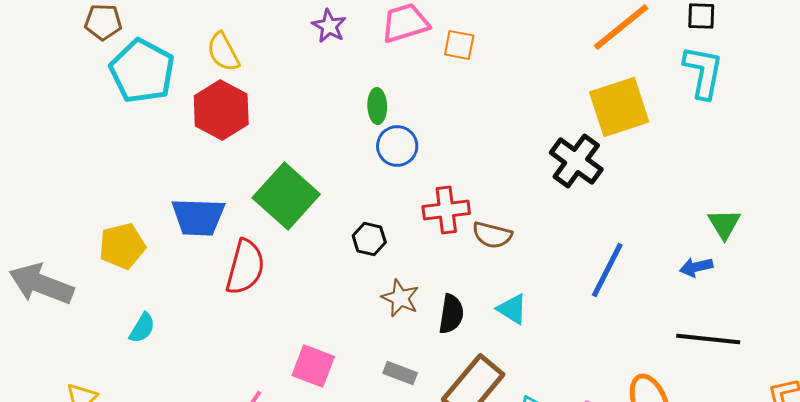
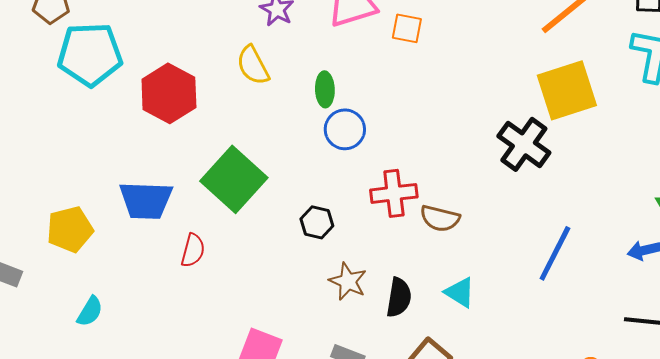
yellow semicircle: (223, 52) -> (253, 65), moved
cyan pentagon: (142, 71) -> (90, 54), turned -30
red semicircle: (245, 267) -> (193, 250), size x0.6

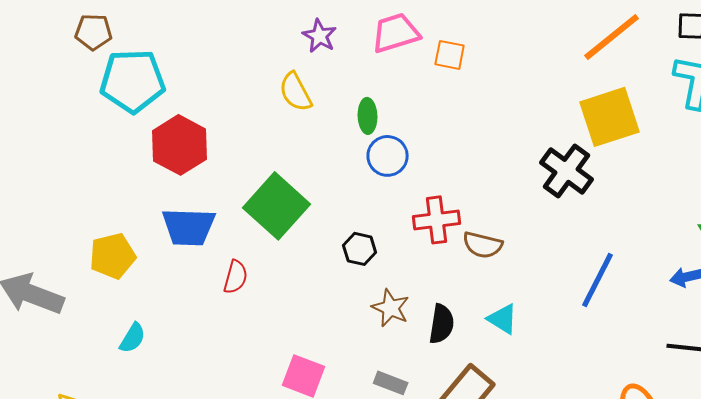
red hexagon: (169, 93) -> (180, 145), moved

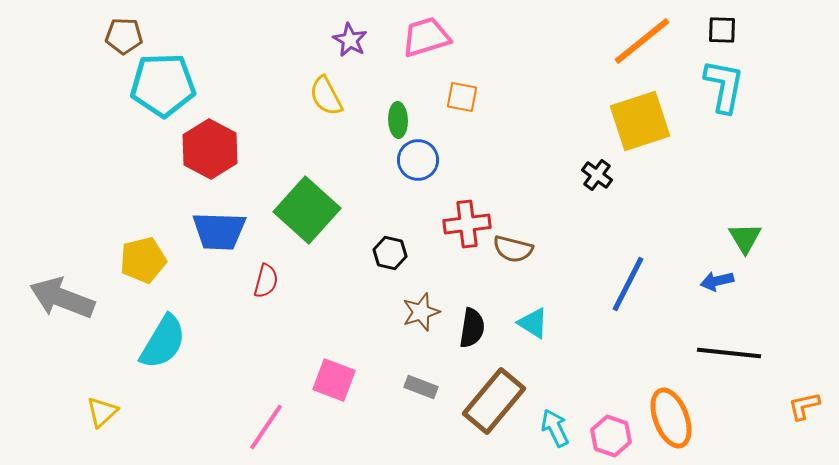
orange square: (450, 55) -> (462, 97), moved
black cross: (567, 171) -> (597, 175), size x0.6
brown star: (391, 308) -> (421, 312), turned 30
cyan semicircle: (133, 338) -> (163, 342), size x1.8

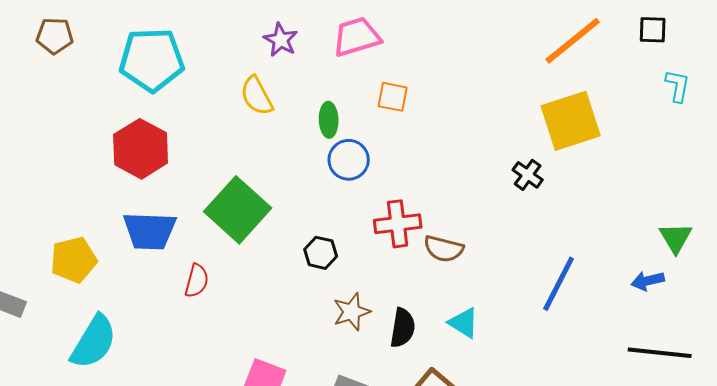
cyan pentagon: (163, 85) -> (152, 60), moved
cyan L-shape: (724, 86) -> (678, 86), moved, size x0.6

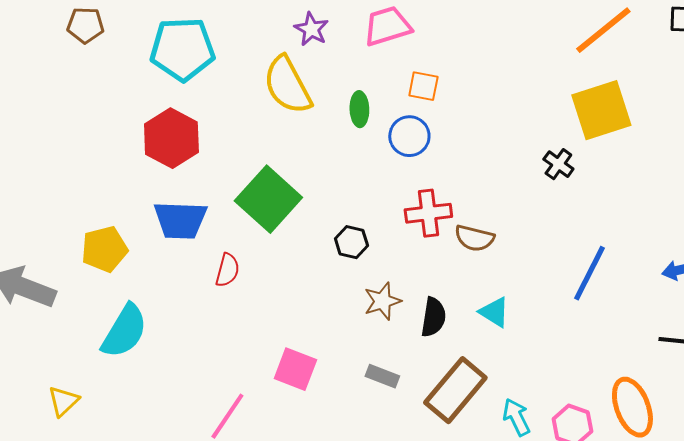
yellow semicircle: (257, 96) -> (287, 85), size x1.5
blue circle: (349, 160) -> (409, 136), moved

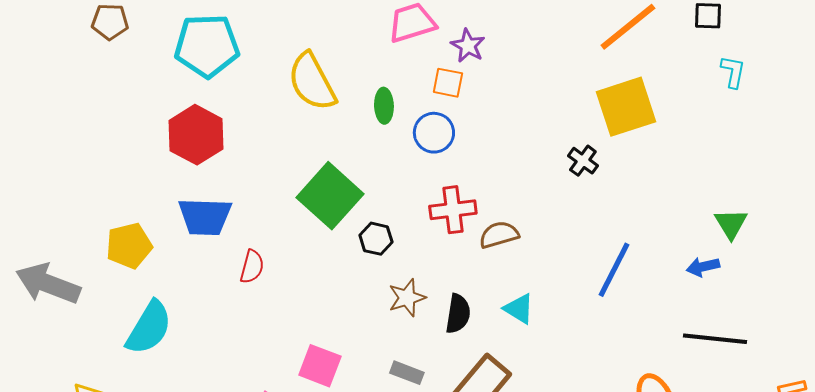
purple star: (311, 29) -> (468, 46), moved
green square: (268, 199) -> (330, 196), moved
brown semicircle: (474, 238) -> (499, 235), turned 150

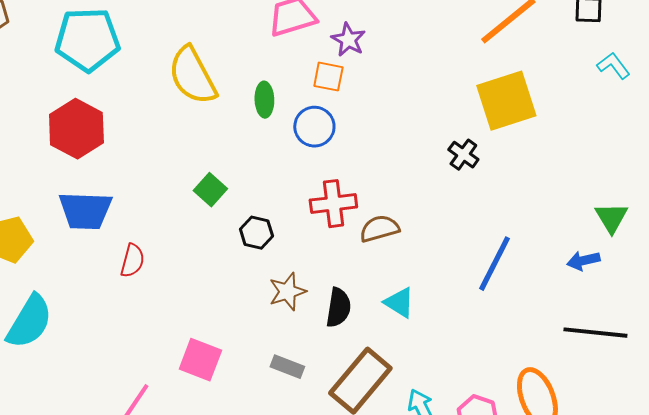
cyan L-shape: (733, 72) -> (613, 66), turned -48
green square: (330, 196) -> (210, 190), size x0.5

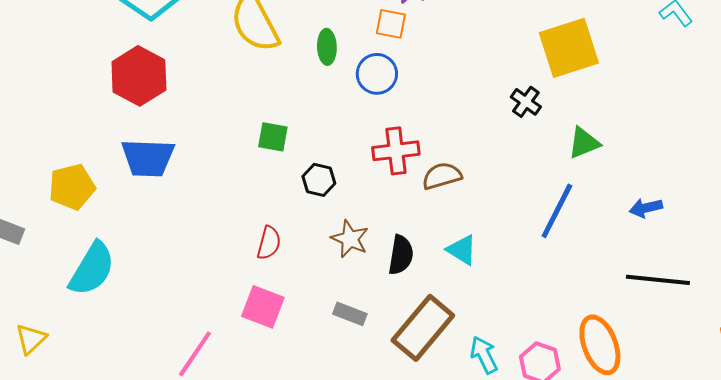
green square: (210, 190) -> (273, 137), turned -32
green triangle: (611, 218) -> (584, 143), moved, turned 39
red semicircle: (132, 261) -> (269, 243), moved
brown star: (287, 292) -> (350, 239), turned -30

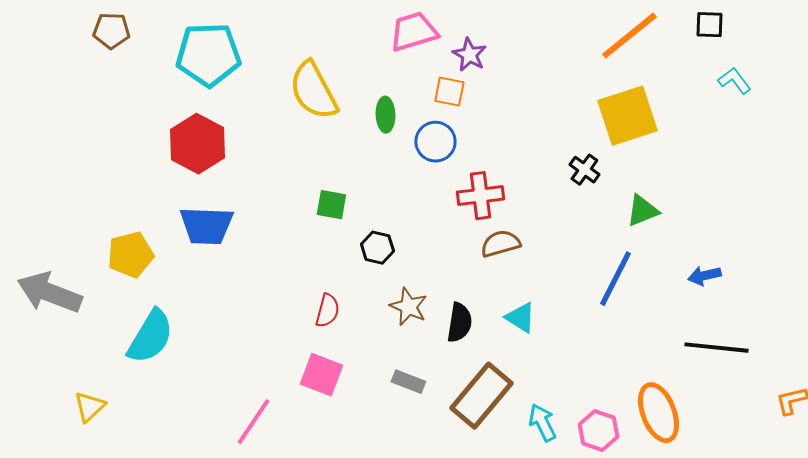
red cross: (396, 151) -> (480, 196), moved

